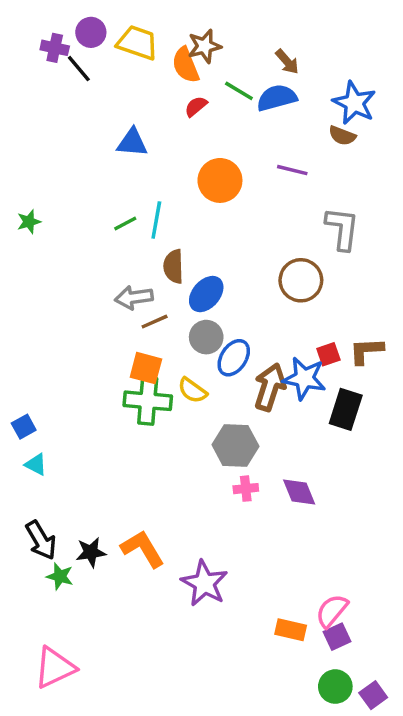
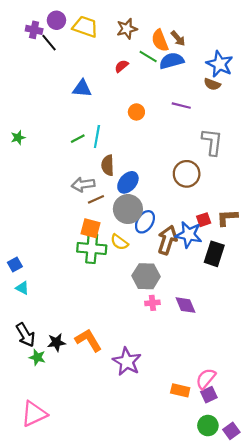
orange semicircle: (186, 65) -> (160, 41), moved
orange circle: (220, 180) -> (136, 112), size x0.6
gray circle: (206, 337) -> (128, 209), size x1.4

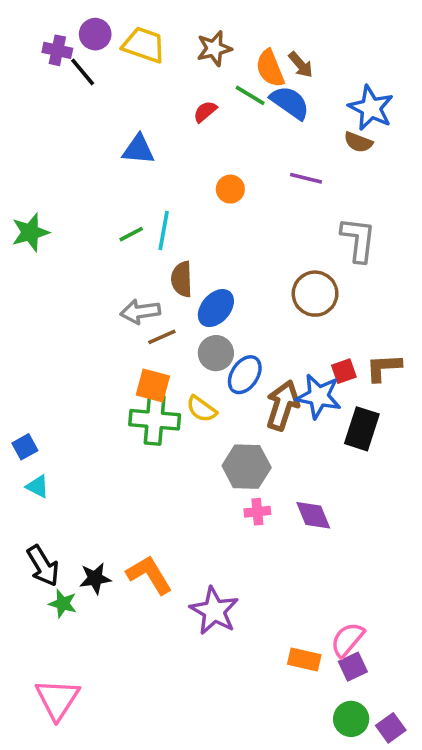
blue semicircle: (172, 61) -> (290, 103), turned 50
green star: (18, 138) -> (30, 232), size x1.5
gray circle: (128, 209) -> (216, 353), size x0.7
pink triangle: (34, 414) -> (57, 699), turned -32

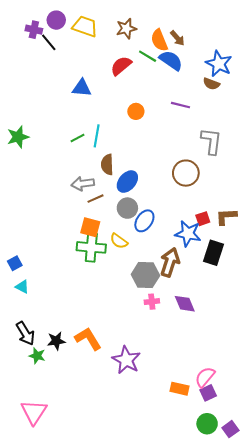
red semicircle: (205, 112) -> (121, 66), size x1.5
brown arrow: (283, 405) -> (170, 262), moved

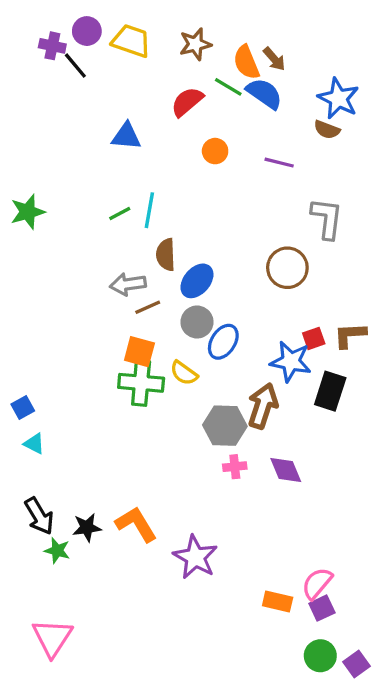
orange circle: (136, 111) -> (215, 151), moved

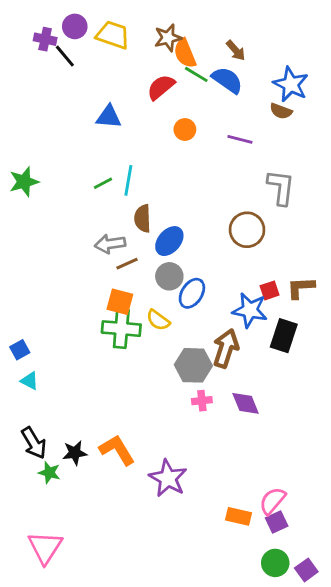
orange semicircle: (246, 62) -> (185, 53), moved

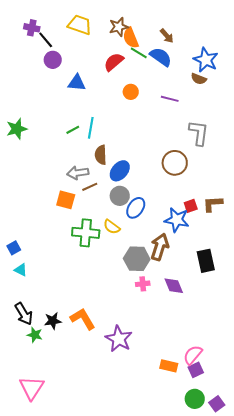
purple circle: (75, 26) -> (53, 60), moved
orange square: (120, 302) -> (66, 200), moved
black rectangle: (284, 336) -> (206, 261), moved, turned -30

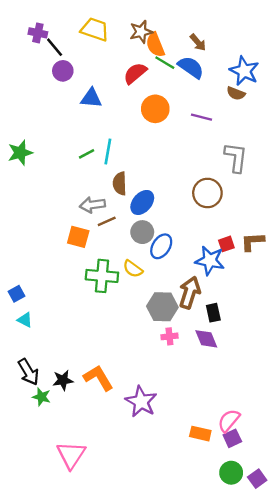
orange circle: (131, 92) -> (155, 109), size x1.5
black rectangle: (206, 261) -> (213, 313), moved, size x0.7
pink triangle: (32, 388) -> (71, 455), moved

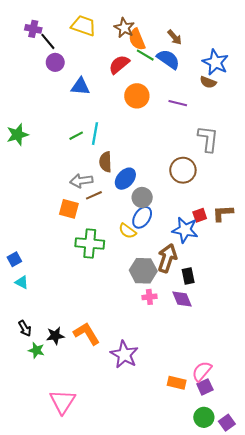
brown star: (141, 32) -> (124, 28), turned -30
gray circle: (142, 232) -> (142, 197), moved
yellow semicircle: (133, 269) -> (127, 231), moved
black arrow: (28, 372) -> (25, 328), size x0.7

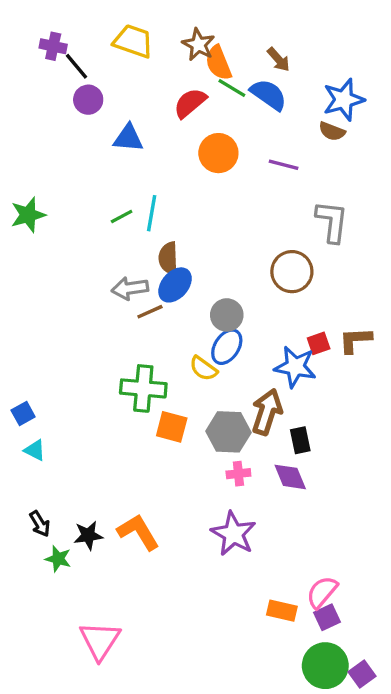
blue star: (215, 62) -> (344, 100), turned 30
blue ellipse: (125, 179) -> (175, 285), moved
orange square: (69, 209) -> (172, 427), moved
purple star: (124, 355) -> (233, 534), moved
green circle: (204, 417) -> (325, 666), size x1.4

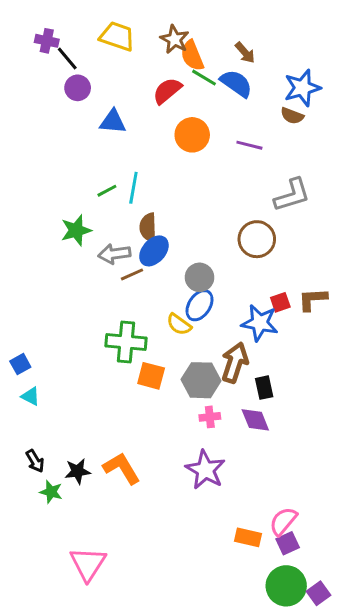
green star: (28, 215) -> (76, 230), moved
gray L-shape: (332, 222) -> (292, 195), turned 66

